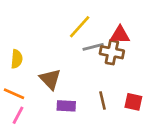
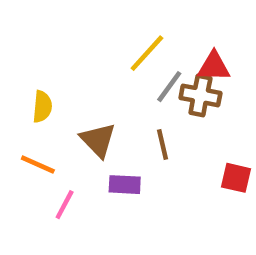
gray line: (93, 47) -> (169, 87), turned -40
brown line: (103, 101) -> (163, 144), moved
pink line: (18, 115) -> (65, 205), moved

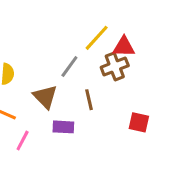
yellow line: (147, 53) -> (97, 38), moved
gray line: (169, 87) -> (69, 66), moved
brown cross: (200, 95) -> (115, 66), turned -32

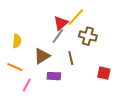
red triangle: (124, 47) -> (61, 23), moved, turned -42
brown cross: (115, 66) -> (88, 36), turned 36
brown triangle: (45, 97) -> (42, 56), turned 42

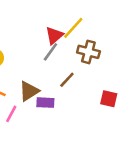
brown triangle: (42, 56) -> (29, 91), moved
brown line: (71, 58) -> (67, 80), turned 56

